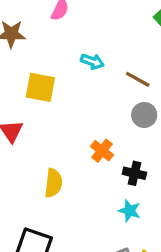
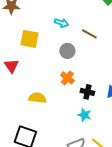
gray circle: (144, 115) -> (67, 51), moved
yellow semicircle: (53, 183) -> (37, 98), turned -90

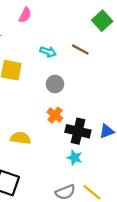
brown line: (89, 34) -> (80, 49), moved
black cross: (87, 92) -> (78, 131), size x1.5

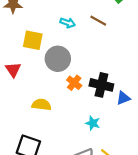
gray circle: (55, 84) -> (58, 59), moved, size x1.5
black cross: (78, 131) -> (101, 85), moved

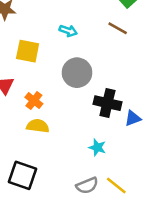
brown line: (98, 21) -> (118, 28), moved
gray circle: (58, 59) -> (77, 73), moved
orange cross: (74, 83) -> (34, 101), moved

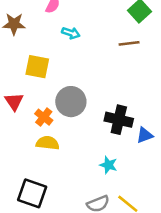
brown line: (118, 28) -> (129, 43), turned -36
cyan arrow: (68, 31) -> (71, 33), moved
gray circle: (77, 73) -> (71, 102), moved

